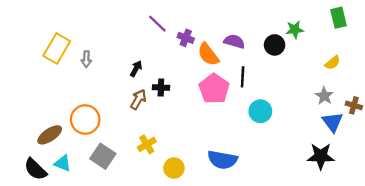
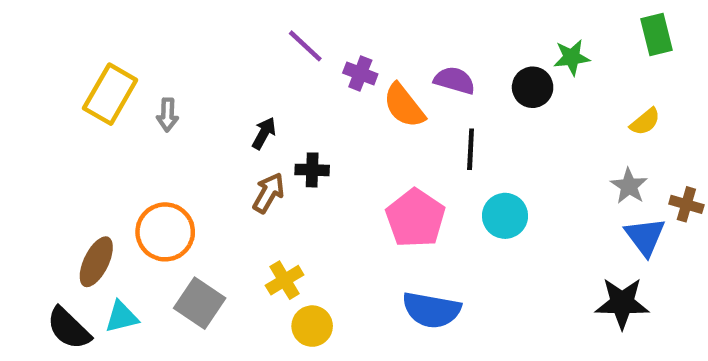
pink pentagon: (214, 89) -> (415, 218), moved
brown ellipse: (50, 135) -> (96, 262), turned -30
cyan triangle: (63, 163) -> (122, 317), turned -36
yellow circle: (174, 168) -> (312, 326), moved

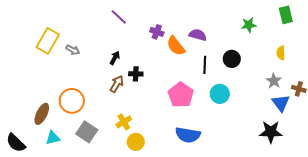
purple line: (305, 46) -> (119, 17), moved
black circle: (533, 87) -> (232, 59), moved
gray arrow: (167, 115) -> (73, 50), turned -64
yellow semicircle: (645, 122) -> (281, 53), turned 128
black semicircle: (69, 328) -> (16, 143), moved

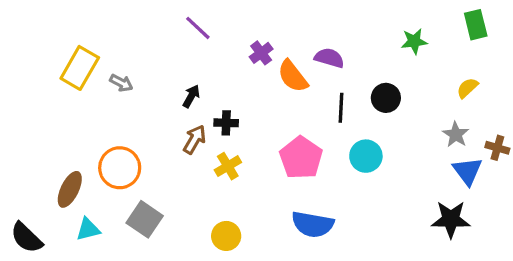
purple cross: (157, 32) -> (261, 53), turned 32
yellow semicircle: (281, 53) -> (467, 88), turned 48
yellow cross: (124, 122) -> (228, 166), moved

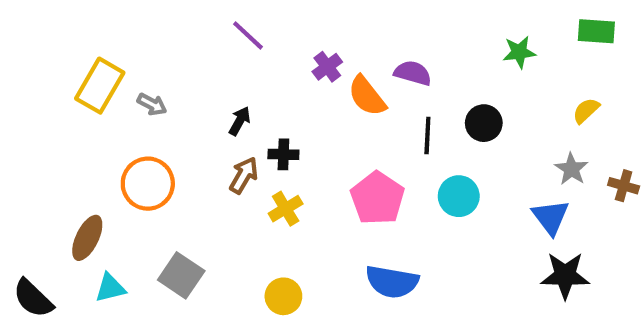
green rectangle: (476, 25) -> (596, 31), turned -72
orange circle: (120, 168) -> (148, 184), moved
blue triangle: (467, 171) -> (551, 217), moved

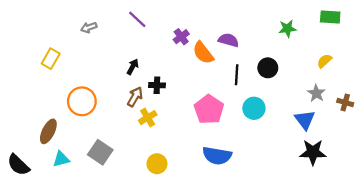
yellow rectangle: (100, 86) -> (51, 59), moved, size x0.7
gray arrow: (152, 104) -> (89, 27), moved, turned 133
yellow cross: (286, 209) -> (148, 118), moved

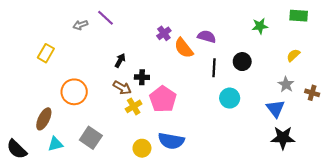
purple line: (137, 19) -> (105, 18), moved
brown arrow: (135, 97) -> (122, 88), turned 90
pink pentagon: (209, 109) -> (163, 99), moved
blue semicircle: (217, 156) -> (171, 141), moved

